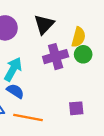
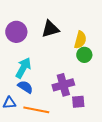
black triangle: (44, 24) -> (50, 29), turned 30
purple cross: (56, 57) -> (63, 85), moved

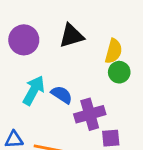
blue semicircle: (25, 87) -> (62, 95), moved

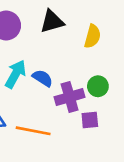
green circle: (119, 72) -> (98, 86), moved

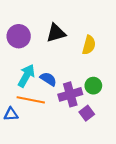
purple square: (90, 120) -> (87, 113), turned -32
orange line: (33, 131) -> (31, 100), moved

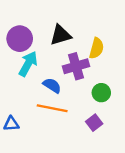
cyan arrow: (26, 76) -> (28, 64), moved
purple cross: (70, 94) -> (76, 66), moved
orange line: (31, 100) -> (52, 108), moved

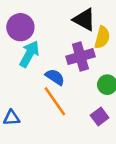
black triangle: (60, 35) -> (84, 20), moved, turned 45
orange line: (52, 108) -> (55, 101), turned 44

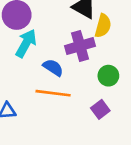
orange line: (55, 101) -> (53, 93), turned -48

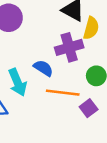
cyan arrow: (26, 43) -> (18, 82), moved, turned 128
orange line: (53, 93) -> (63, 93), moved

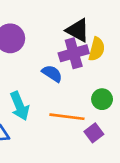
purple cross: (69, 47) -> (74, 53), moved
blue semicircle: (43, 68) -> (52, 73), moved

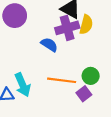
green circle: (102, 99) -> (91, 76), moved
cyan arrow: (20, 106) -> (23, 85), moved

